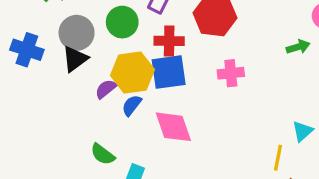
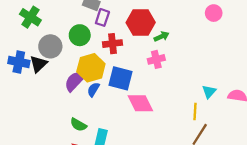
green arrow: (298, 47) -> (162, 36), moved
black triangle: (75, 59) -> (39, 64), moved
blue square: (169, 72) -> (121, 78), moved, turned 30
purple semicircle: (106, 89) -> (75, 81), size x1.5
pink diamond: (173, 127) -> (140, 103), moved

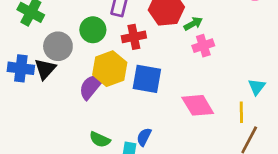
pink cross: (156, 59) -> (203, 46), moved
blue semicircle: (93, 90) -> (144, 137), moved
pink diamond: (140, 103) -> (198, 105), moved

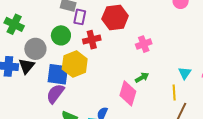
green arrow: (193, 24) -> (142, 78), moved
blue square: (147, 79) -> (58, 74), moved
purple semicircle: (91, 86) -> (55, 94), moved
pink diamond: (198, 105) -> (128, 93), moved, turned 50

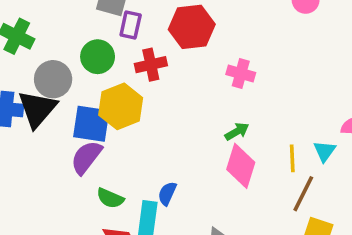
pink cross: (144, 44) -> (241, 74), turned 35
black triangle: (27, 66) -> (37, 109), size x1.4
cyan triangle: (185, 73) -> (325, 151), moved
pink diamond: (128, 93) -> (241, 166), moved

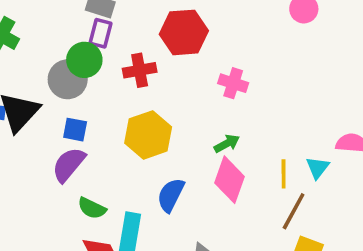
purple rectangle: (131, 25) -> (100, 33), moved
gray circle: (53, 79) -> (68, 79), moved
yellow hexagon: (121, 106) -> (148, 135), moved
blue square: (91, 124) -> (75, 130), size x0.6
blue semicircle: (167, 193) -> (171, 195), moved, size x1.4

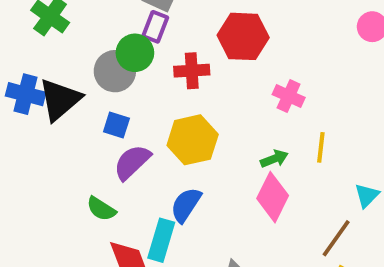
purple semicircle: (69, 165) -> (132, 162), moved
yellow line: (284, 174) -> (321, 147), moved
blue semicircle: (171, 195) -> (186, 205), moved
green semicircle: (92, 208) -> (101, 209), moved

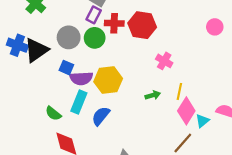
green circle: (135, 53) -> (95, 38), moved
red cross: (192, 71) -> (114, 23), moved
purple semicircle: (132, 162) -> (81, 78), moved, turned -145
pink diamond: (273, 197) -> (186, 111), moved
cyan rectangle: (161, 240) -> (79, 102), moved

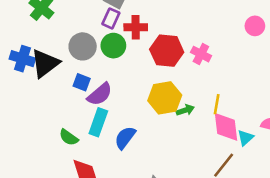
red hexagon: (142, 25) -> (167, 51), moved
pink cross: (164, 61) -> (201, 54), moved
purple semicircle: (81, 78) -> (100, 94), turned -35
yellow hexagon: (108, 80) -> (165, 98), moved
pink diamond: (186, 111) -> (226, 127), turned -36

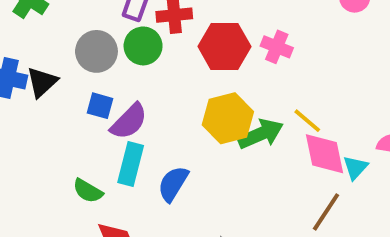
black triangle: (45, 63) -> (42, 82), size x0.7
yellow line: (217, 104) -> (307, 121), turned -54
green arrow: (185, 110) -> (261, 134), size x1.6

